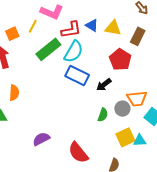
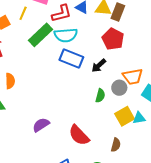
brown rectangle: (138, 36) -> (118, 12), moved
cyan semicircle: (74, 52) -> (66, 35), turned 60

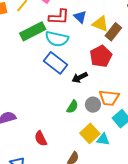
yellow square: (125, 116) -> (90, 133), turned -30
red semicircle: (79, 135) -> (41, 139), size x0.7

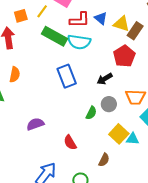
green rectangle: (33, 31) -> (54, 36), turned 60
blue rectangle: (55, 63) -> (67, 76), moved, turned 35
gray circle: (93, 105) -> (109, 104), moved
green semicircle: (72, 107) -> (91, 113), moved

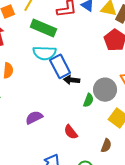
cyan semicircle: (79, 42) -> (44, 53), moved
black arrow: (105, 79) -> (72, 80), moved, turned 42
gray circle: (109, 104) -> (105, 90), size x1.5

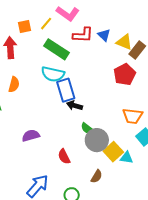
gray circle: (105, 90) -> (97, 140), moved
green semicircle: (88, 100) -> (87, 129), turned 96

